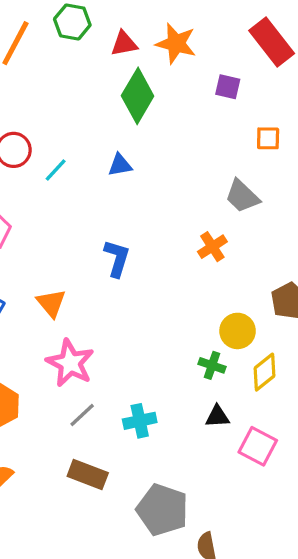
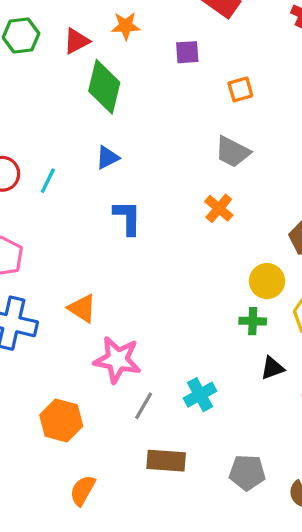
orange star: (176, 43) -> (126, 26), size x0.7
blue L-shape: (117, 258) -> (127, 218), moved
gray pentagon: (162, 510) -> (247, 472), size x0.7

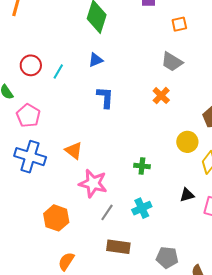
green cross: (253, 321) -> (142, 166), moved

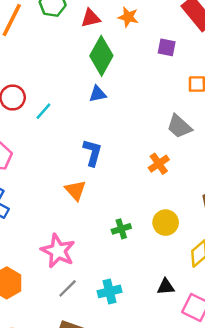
blue triangle: (96, 60) -> (98, 94), moved
yellow circle: (187, 142) -> (166, 223), moved
orange triangle: (74, 151) -> (75, 190), moved
green cross: (142, 166) -> (121, 229), moved, turned -35

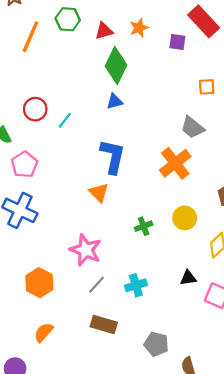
orange star: (128, 17) -> (139, 28), turned -30
purple square: (167, 47) -> (177, 42), moved
blue L-shape: (92, 153) -> (113, 156), size x1.4
orange cross: (159, 164) -> (175, 163), size x1.6

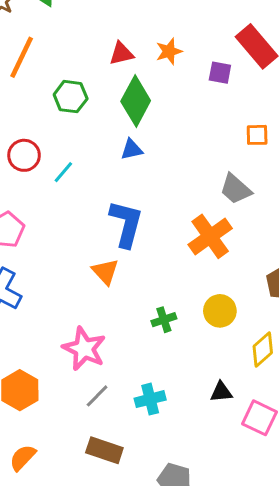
green hexagon: (68, 19) -> (71, 97), moved

